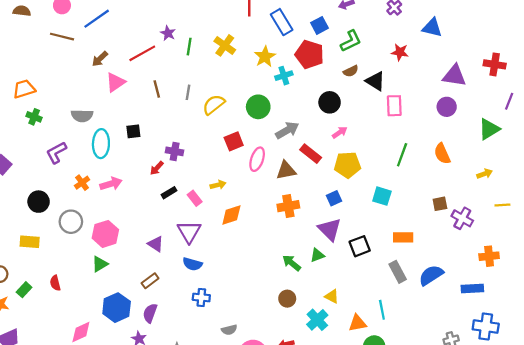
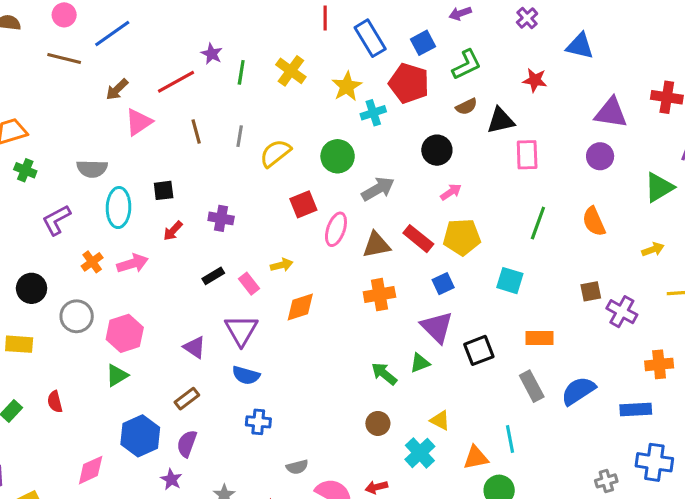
black triangle: (375, 81) -> (501, 121), turned -45
red rectangle: (311, 154) -> (418, 239), moved
red arrow: (157, 168) -> (173, 231), moved

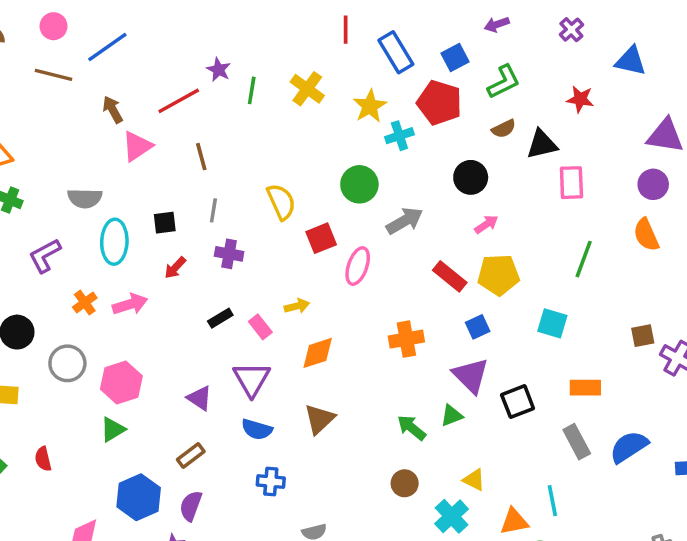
brown arrow: (117, 89) -> (113, 110), turned 105
gray line: (240, 136) -> (213, 210), moved
yellow semicircle: (275, 153) -> (281, 202), moved, turned 104
orange semicircle: (594, 222) -> (646, 235), moved
brown triangle: (376, 245) -> (319, 419), moved, turned -32

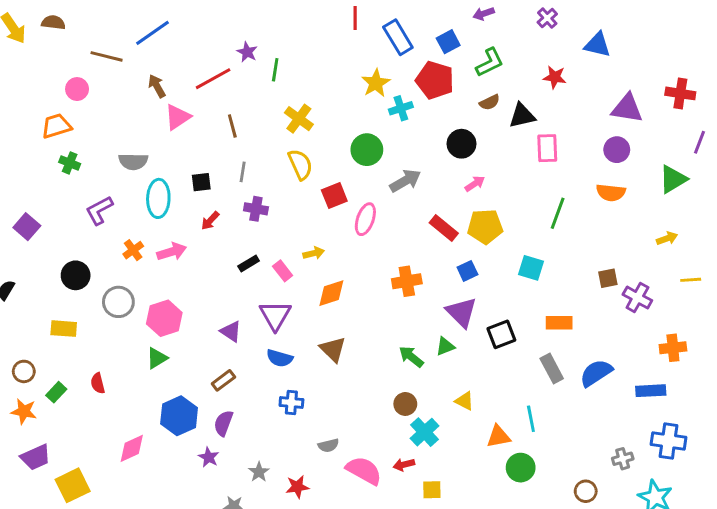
pink circle: (54, 26) -> (77, 89), moved
yellow cross: (307, 89) -> (299, 119), moved
orange semicircle: (646, 235) -> (611, 193), turned -60
brown triangle: (319, 419) -> (333, 349), turned -32
cyan cross: (452, 516) -> (425, 432), moved

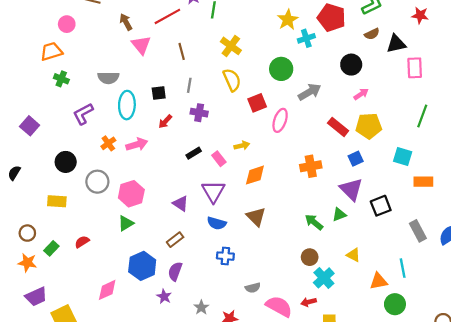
pink triangle: (178, 117) -> (141, 45), turned -35
orange rectangle: (559, 323) -> (423, 182), moved
red semicircle: (98, 383) -> (82, 242), turned 72

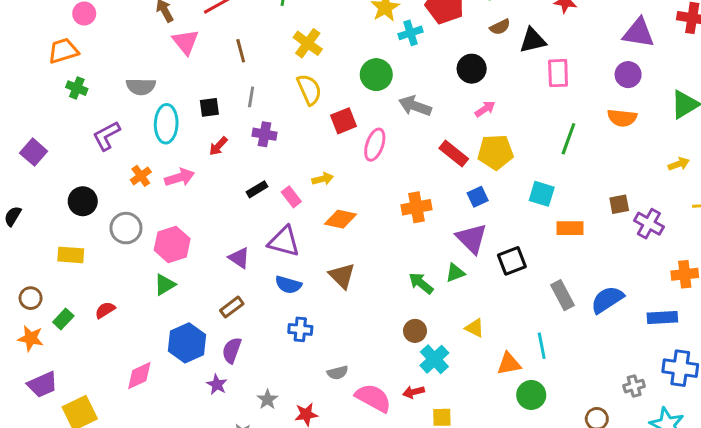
gray arrow: (310, 92) -> (415, 106), turned -130
orange diamond: (255, 175) -> (341, 219), turned 30
purple triangle: (213, 191) -> (284, 241), turned -45

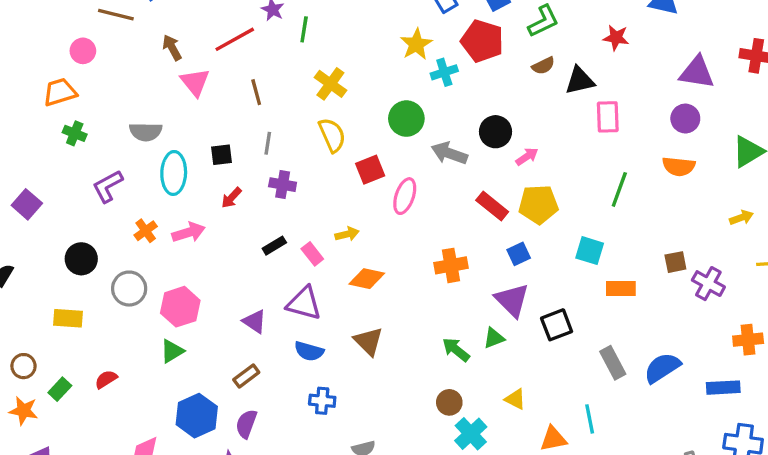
black circle: (472, 69) -> (496, 132), moved

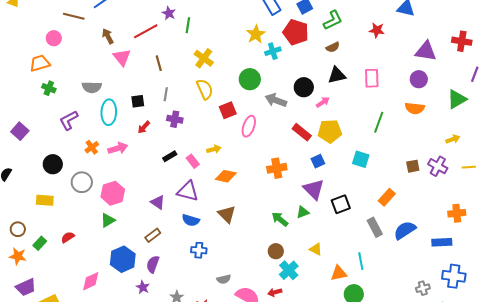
black triangle: (580, 81) -> (337, 75), moved
purple cross: (708, 284) -> (438, 166), moved
orange rectangle: (621, 289) -> (387, 197), moved, turned -48

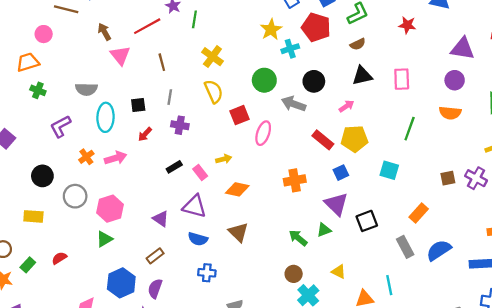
black circle: (304, 87) -> (314, 81), moved

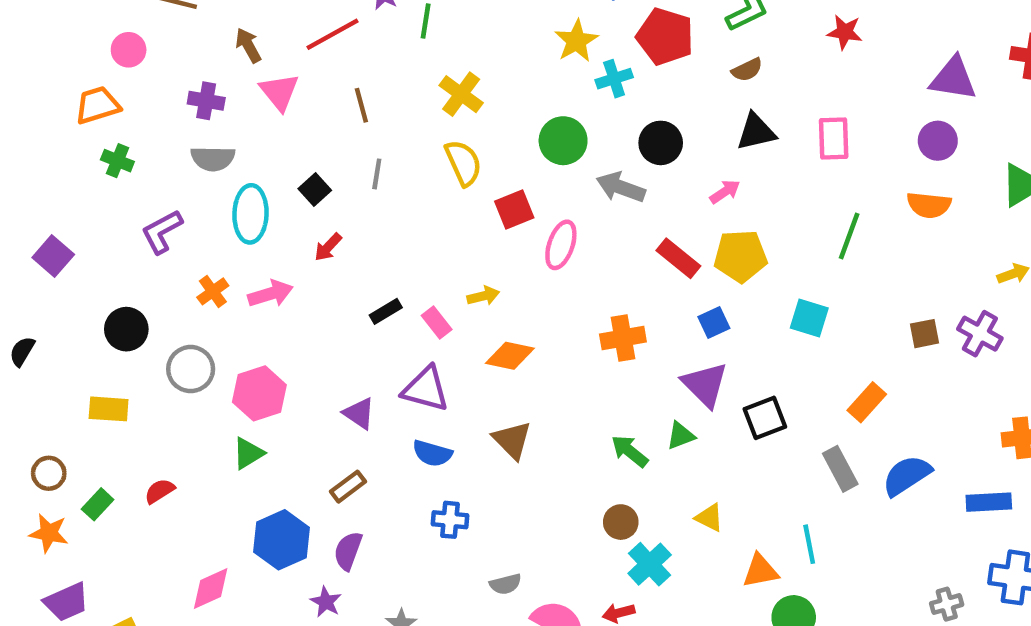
black square: (138, 105) -> (315, 189), turned -35
purple cross: (180, 125) -> (206, 101), moved

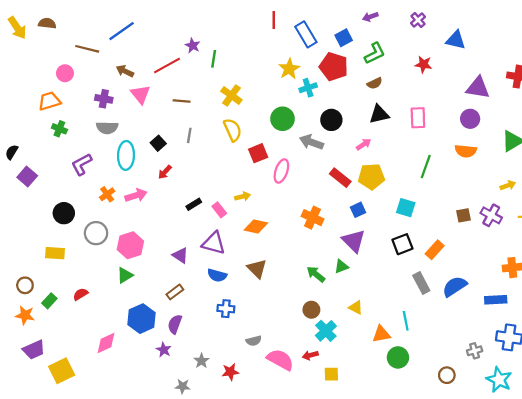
brown arrow: (248, 45) -> (125, 71), turned -35
brown line: (361, 105) -> (182, 101), turned -70
orange cross: (623, 338) -> (312, 218), turned 35
black semicircle: (22, 351) -> (12, 152), moved
black square: (765, 418) -> (402, 244), moved

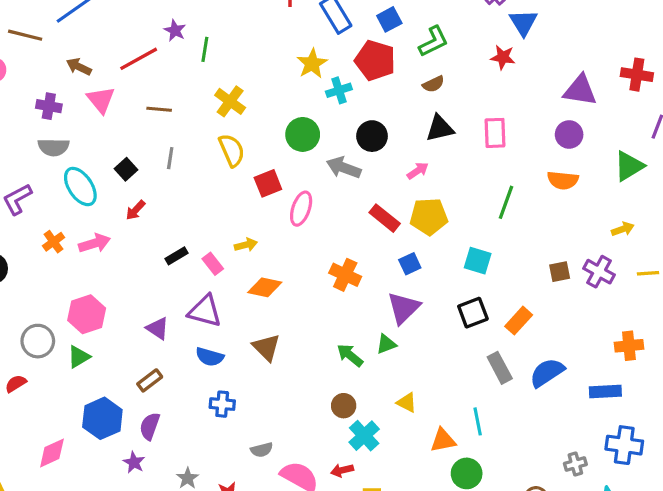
blue triangle: (456, 40) -> (523, 23), moved, turned 45
cyan ellipse: (126, 155) -> (80, 187), turned -36
gray circle: (96, 233) -> (38, 341), moved
purple triangle: (354, 241) -> (404, 308), turned 30

